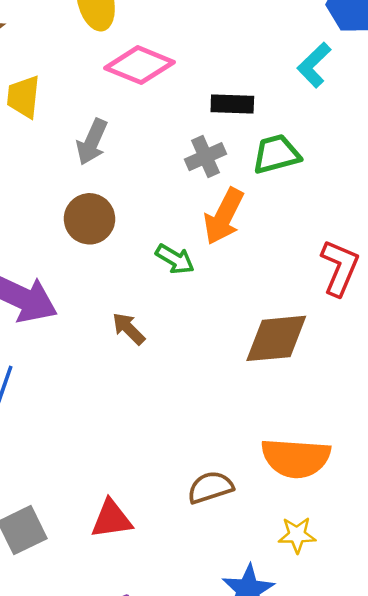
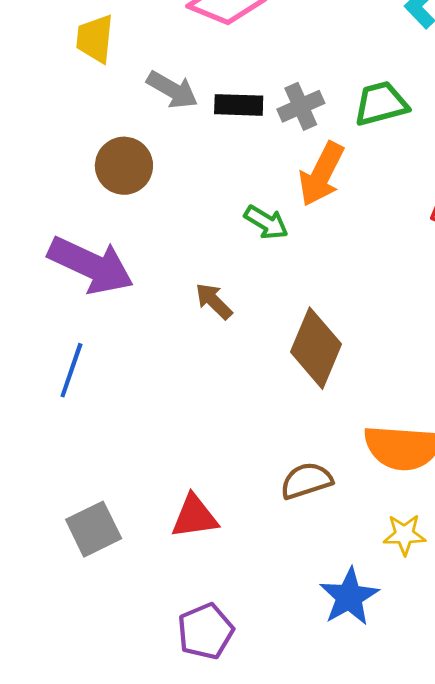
black rectangle: (232, 104) -> (239, 105), moved
gray arrow: (92, 142) -> (172, 90), turned -84
brown circle: (89, 219) -> (124, 166), moved
brown diamond: (276, 338) -> (316, 348), moved, turned -62

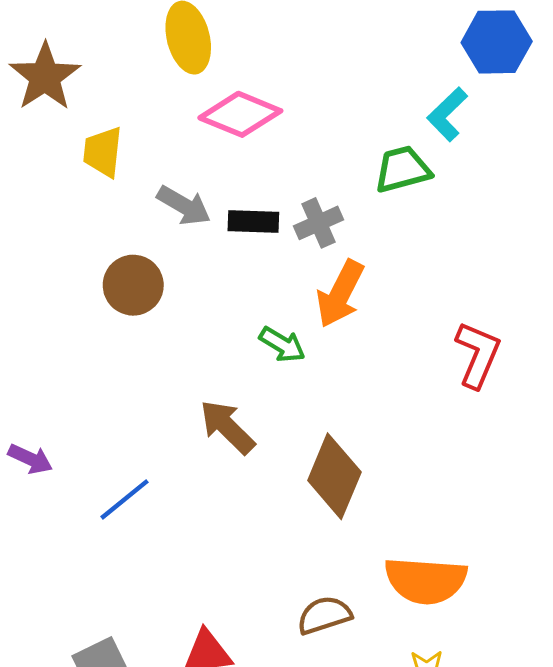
green trapezoid: (381, 104) -> (402, 169), moved
purple arrow: (91, 265) -> (30, 459), moved, size x0.5
brown arrow: (214, 301) -> (227, 427), size x1.4
blue line: (71, 370) -> (125, 499), moved, turned 32

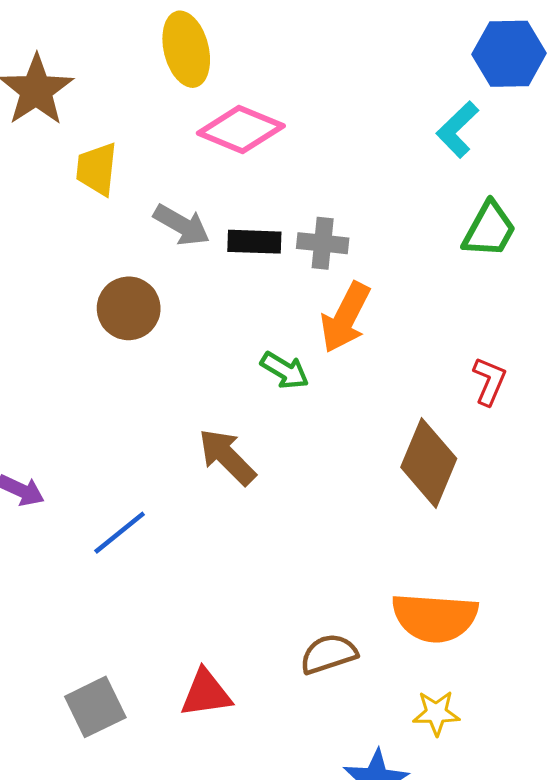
green trapezoid: (402, 169) -> (489, 230), moved, turned 134
gray cross: (318, 223) -> (323, 243), turned 30
red L-shape: (478, 355) -> (489, 381), size x0.7
brown diamond: (334, 476) -> (429, 463), moved

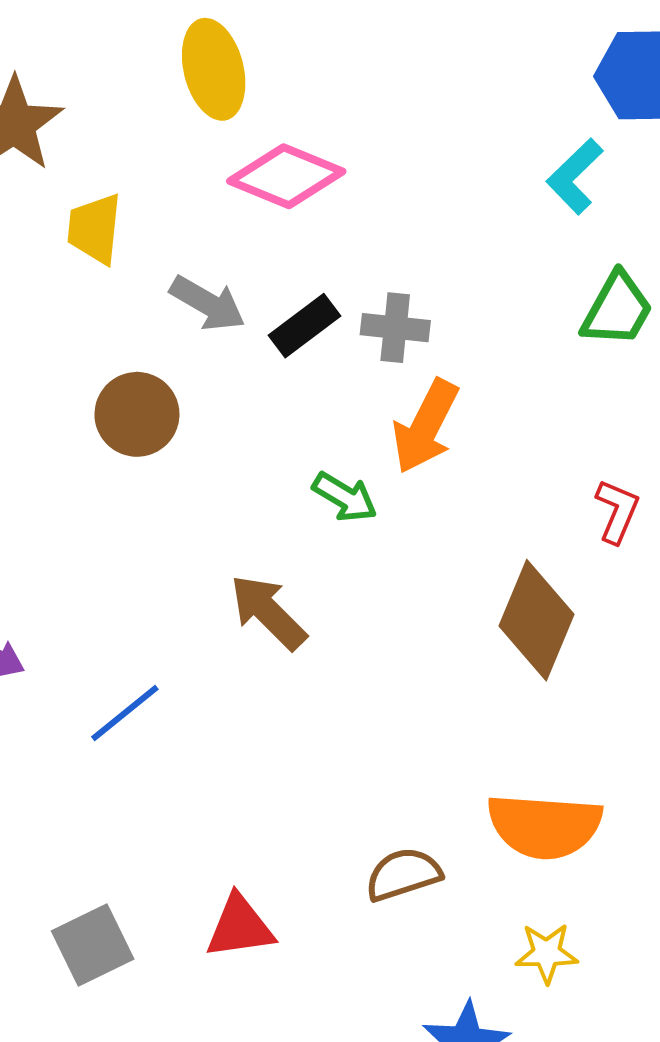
black rectangle: (254, 242) -> (304, 326), turned -39

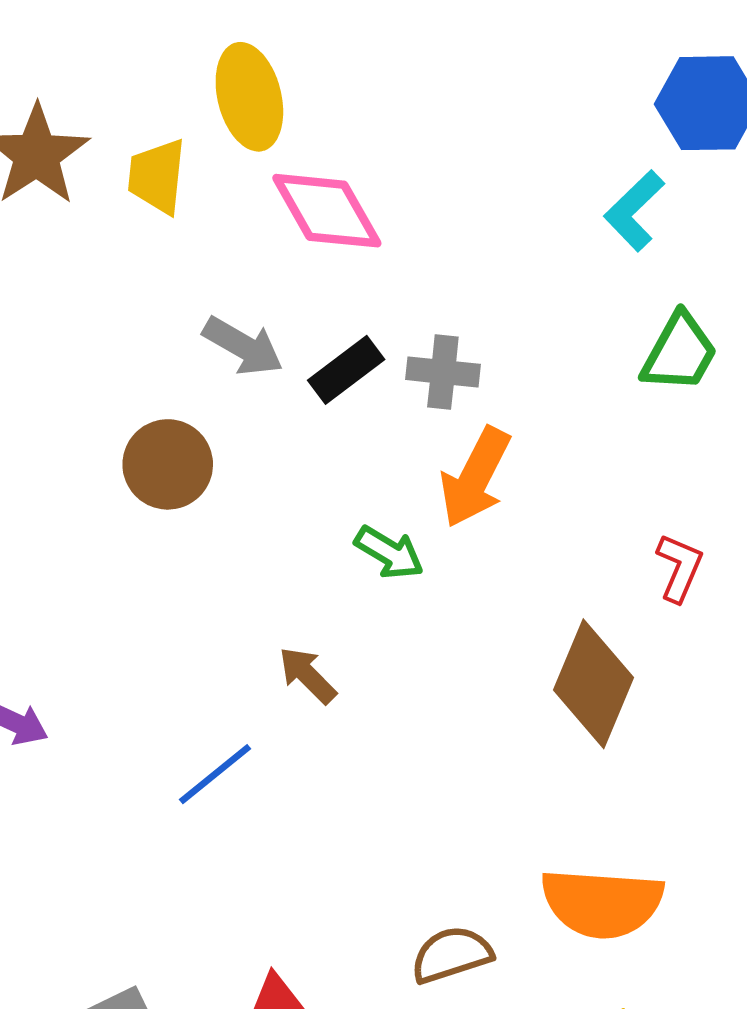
pink diamond: (286, 176) -> (327, 211), turned 38
yellow trapezoid: (95, 229) -> (157, 176), moved
brown arrow: (268, 612) -> (307, 675), size x0.7
blue line: (125, 713) -> (215, 774), moved

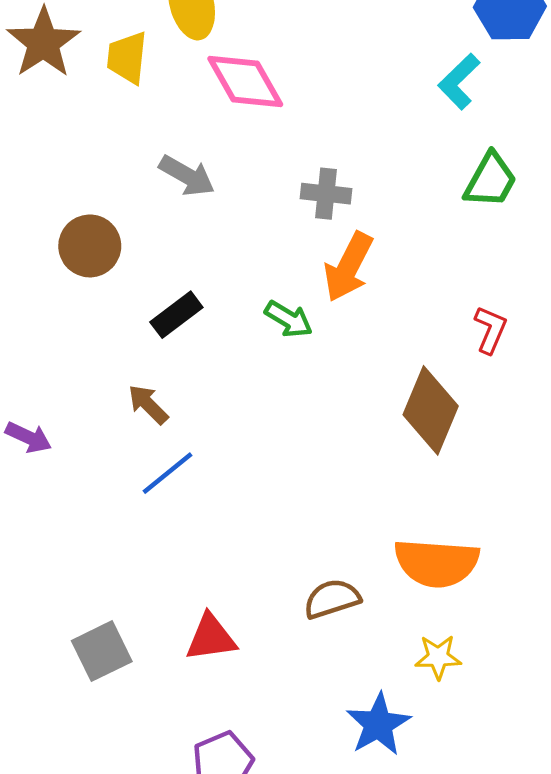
black rectangle: (346, 370) -> (176, 315), moved
brown circle: (168, 464) -> (90, 246), moved
brown arrow: (307, 675) -> (148, 404), moved

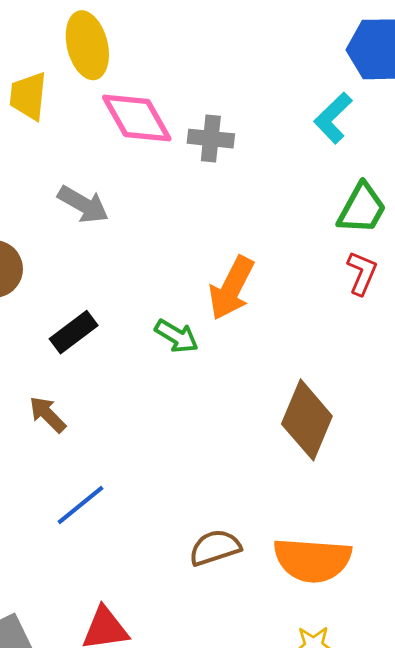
gray cross: (326, 194) -> (211, 139), moved
red L-shape: (490, 330) -> (362, 273), moved
blue line: (168, 473) -> (80, 505), moved
brown semicircle: (332, 599) -> (215, 548), moved

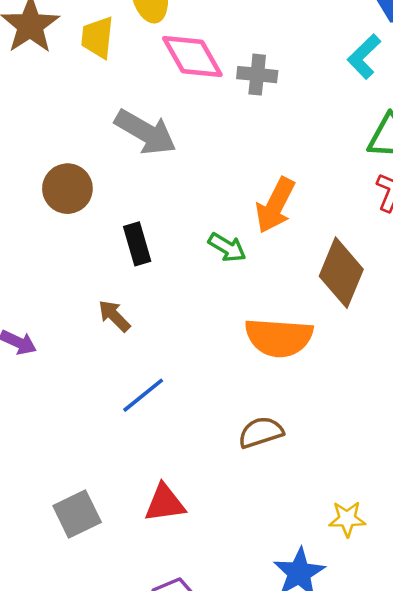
gray arrow: (83, 204) -> (146, 132), size x1.4
black rectangle: (74, 332) -> (137, 244), turned -69
brown diamond: (307, 420) -> (341, 273), moved
orange semicircle: (312, 560) -> (279, 338), moved

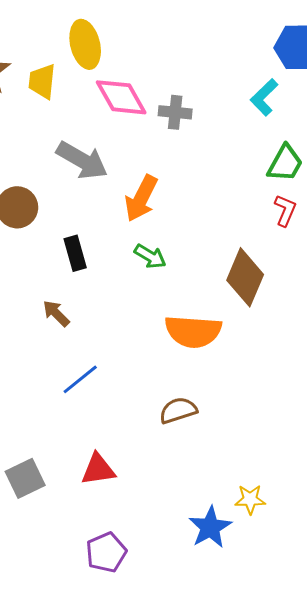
orange arrow: (275, 205) -> (141, 198), moved
yellow star: (347, 519) -> (250, 499), moved

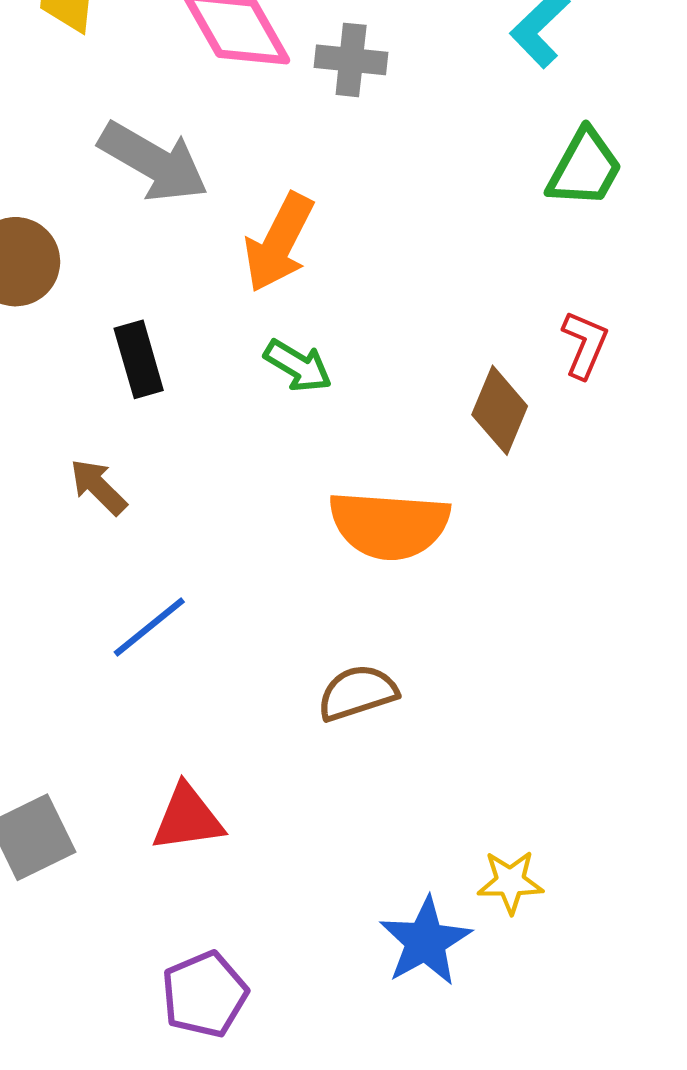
red L-shape: (285, 210) -> (585, 345), moved
brown diamond: (245, 277) -> (500, 410), size x0.7

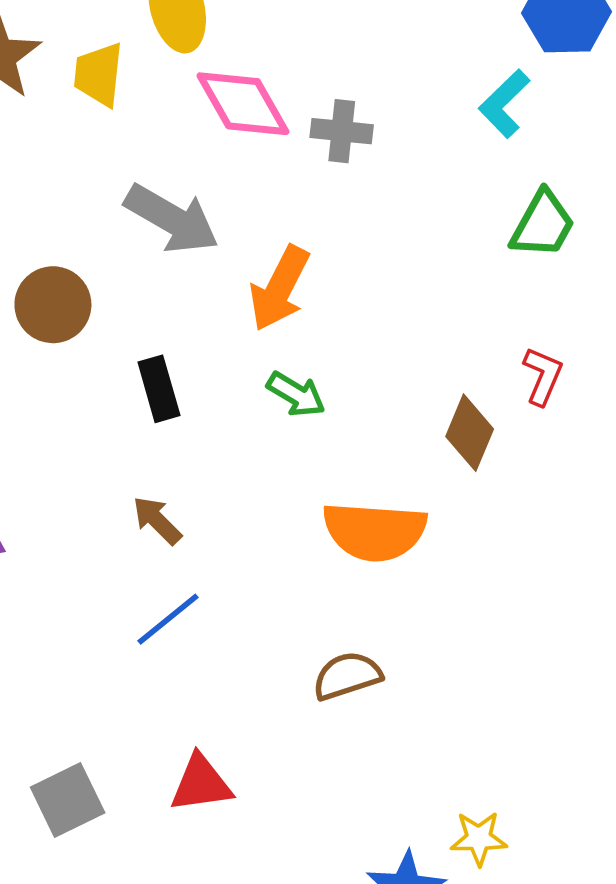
brown arrow: (98, 487) -> (157, 520), moved

